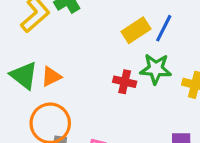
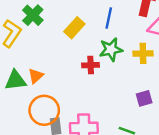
yellow rectangle: (136, 30) -> (74, 28), moved
green triangle: (24, 75) -> (15, 80), turned -30

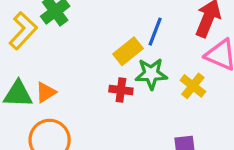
yellow rectangle: (74, 28) -> (128, 51), moved
yellow cross: (143, 53) -> (193, 86), turned 30

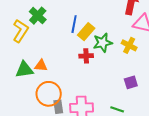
blue line: (155, 32) -> (74, 24), moved
orange triangle: (46, 92) -> (41, 66), turned 48

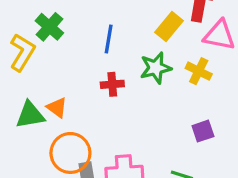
yellow rectangle: (86, 32) -> (169, 27), moved
red cross: (86, 56) -> (112, 84), moved
orange triangle: (41, 66) -> (57, 108), turned 32

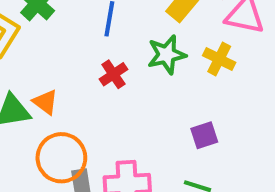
red cross: (112, 84) -> (113, 74), turned -30
purple square: (203, 131) -> (204, 135), moved

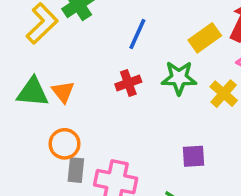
orange circle: (61, 158) -> (64, 144), size x0.7

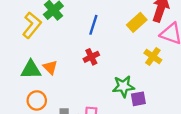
green star: (179, 78) -> (123, 86), moved
orange circle: (64, 144) -> (37, 100), moved

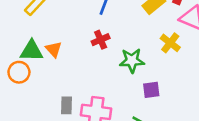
green star: (123, 86) -> (132, 61), moved
orange circle: (37, 100) -> (19, 72), moved

